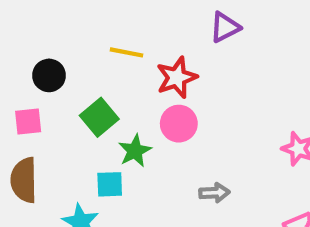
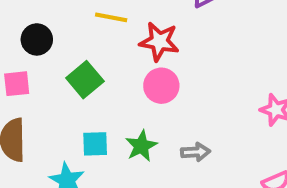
red star: (177, 78) -> (159, 41), turned 30
green star: (135, 151) -> (141, 146), moved

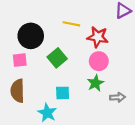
black circle: (37, 39) -> (31, 36), size x1.5
green star: (141, 146) -> (96, 83), moved

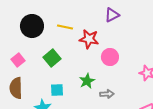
black circle: (31, 36) -> (32, 26), moved
pink square: (20, 60) -> (18, 60), turned -32
pink circle: (99, 61) -> (110, 57), moved

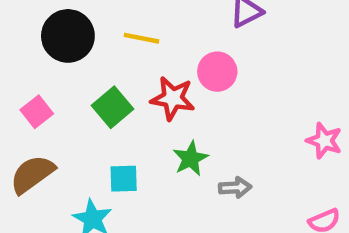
red star: (89, 39) -> (173, 98), moved
pink circle: (110, 57) -> (217, 72), moved
brown semicircle: (16, 88) -> (32, 174), turned 55

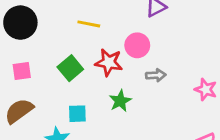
black circle: (68, 36) -> (20, 23), moved
pink square: (37, 112) -> (22, 71), turned 30
gray arrow: (235, 188) -> (156, 75), moved

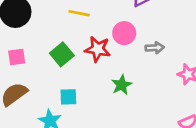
gray arrow: (156, 75) -> (155, 48), moved
green star: (120, 101) -> (122, 85), moved

